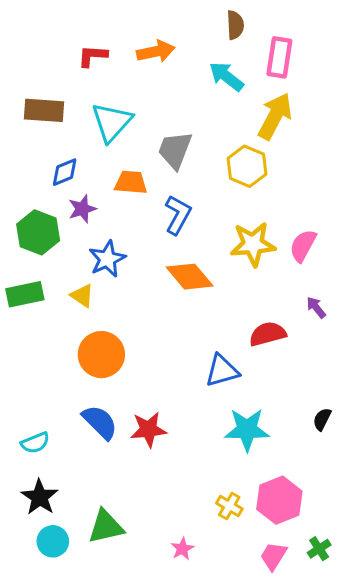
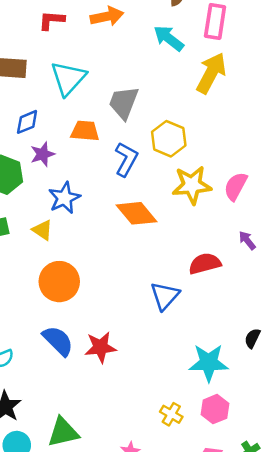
yellow hexagon: (247, 166) -> (169, 139), moved
blue triangle: (222, 371) -> (165, 296), turned -32
cyan star: (247, 430) -> (209, 363), moved
pink hexagon: (279, 500) -> (215, 409), size x0.7

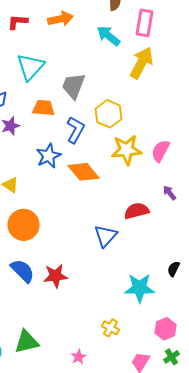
blue star: (64, 198) -> (48, 156), moved
pink hexagon: (215, 409) -> (166, 329), moved

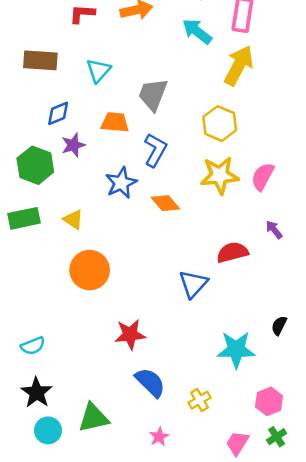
cyan triangle: (30, 67) -> (98, 71), size x0.7
yellow hexagon: (108, 114) -> (220, 124), moved
orange diamond: (84, 172) -> (165, 203), size x0.7
blue semicircle: (22, 271) -> (150, 382), moved
yellow cross: (110, 328) -> (200, 400), turned 30

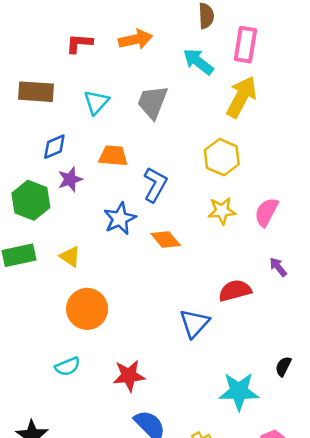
gray trapezoid: (153, 95) -> (153, 102), moved
yellow star: (220, 175) -> (222, 211), size x0.7
cyan semicircle: (33, 346) -> (67, 366), moved

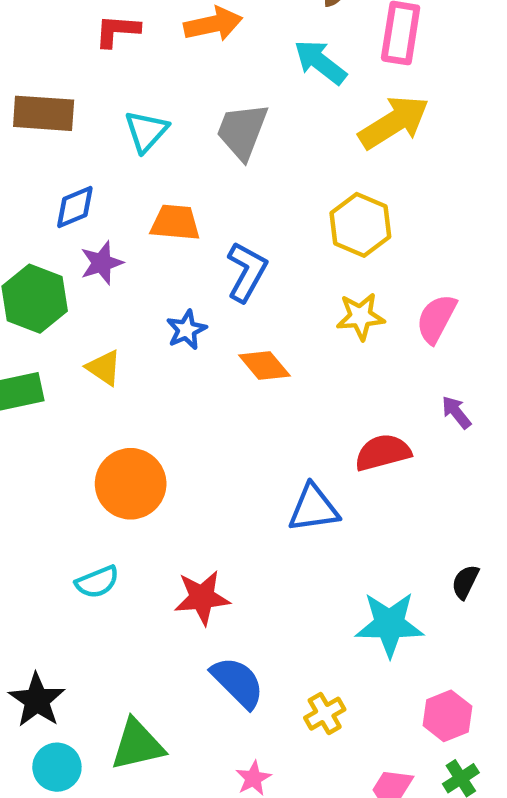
yellow arrow: (241, 97) -> (394, 122), turned 30
blue star: (120, 219) -> (186, 330), size x0.7
yellow triangle: (70, 257) -> (104, 368), moved
blue triangle: (194, 323) -> (314, 508), turned 40

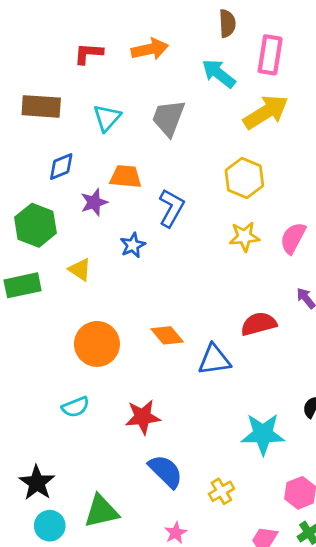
purple star: (102, 263) -> (94, 202), moved
orange diamond: (264, 365) -> (167, 335), moved

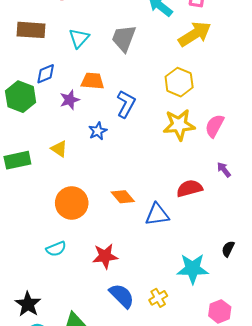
green hexagon: (35, 225) -> (21, 97), moved
yellow star: (244, 237) -> (179, 125), size x1.4
yellow cross: (221, 491) -> (158, 298), moved

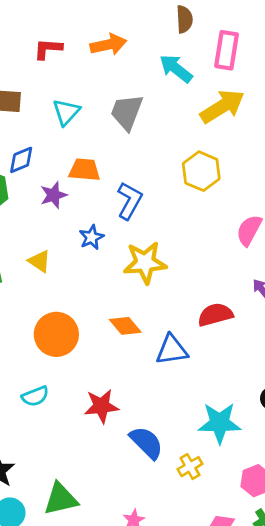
yellow star: (179, 125) -> (145, 263), moved
blue semicircle: (122, 296) -> (146, 443), moved
yellow cross: (158, 298) -> (190, 467), moved

